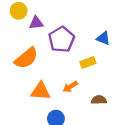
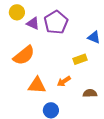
purple triangle: (36, 23) -> (33, 23), turned 32
purple pentagon: (61, 39) -> (56, 22), moved

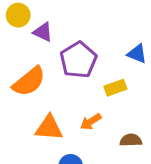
purple pentagon: (56, 22) -> (78, 60), moved

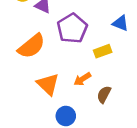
orange triangle: (49, 128) -> (48, 84), turned 40
brown semicircle: (131, 140) -> (104, 94), moved, turned -60

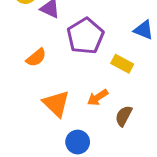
orange semicircle: (31, 46) -> (36, 58), size x0.6
yellow rectangle: (103, 51) -> (122, 64), turned 48

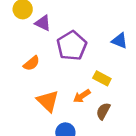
yellow rectangle: (122, 64) -> (102, 78), moved

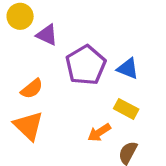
blue triangle: (120, 41) -> (128, 69), moved
orange triangle: (48, 101) -> (28, 126), moved

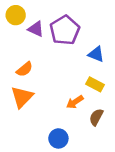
purple pentagon: (86, 65) -> (65, 30), moved
orange triangle: (28, 126) -> (22, 97), turned 30

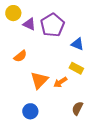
orange triangle: (22, 97) -> (39, 80), moved
brown semicircle: (96, 117) -> (77, 108), moved
blue circle: (58, 138) -> (30, 111), moved

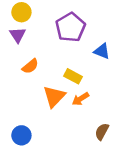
purple triangle: (29, 24) -> (18, 35), moved, turned 32
yellow rectangle: (76, 68) -> (73, 76), moved
blue circle: (30, 111) -> (21, 135), moved

